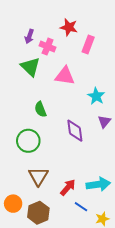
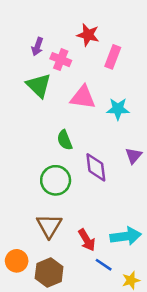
cyan star: (96, 96) -> (118, 109), moved, turned -30
green semicircle: (40, 109) -> (65, 140), moved
green circle: (28, 141) -> (56, 180), moved
red arrow: (68, 187) -> (87, 240), turned 108

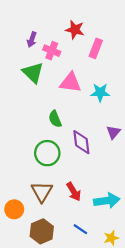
red arrow: (87, 240) -> (74, 192), moved
orange circle: (17, 261) -> (14, 209), moved
blue line: (104, 265) -> (80, 229), moved

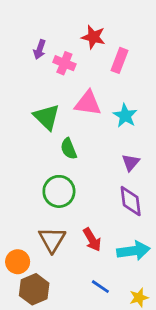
green triangle: (33, 73) -> (47, 117), moved
cyan star: (100, 92) -> (125, 116), turned 30
purple triangle: (113, 132) -> (131, 162), moved
purple diamond: (81, 142) -> (131, 201), moved
brown hexagon: (42, 231) -> (34, 289), moved

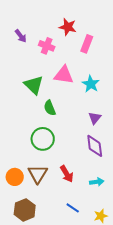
purple arrow: (40, 49) -> (21, 36), moved, turned -56
cyan arrow: (133, 251) -> (97, 182), size x0.6
orange circle: (18, 262) -> (15, 177), moved

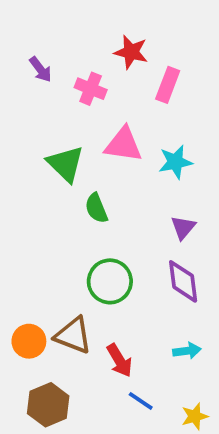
cyan star: (91, 84) -> (175, 162), turned 30
green circle: (43, 139) -> (110, 281), moved
brown triangle: (38, 174) -> (73, 335), turned -40
red arrow: (67, 174) -> (120, 360), moved

